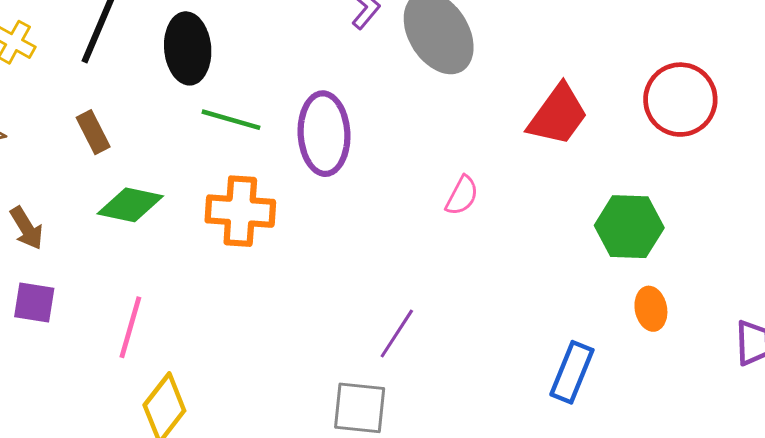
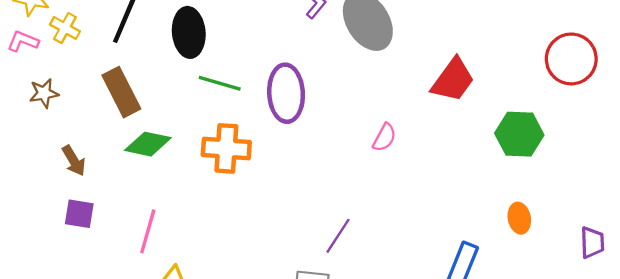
red circle: (680, 100) -> (571, 59), moved
brown rectangle: (93, 132) -> (121, 92), size x1.6
green hexagon: (629, 227) -> (519, 134), moved

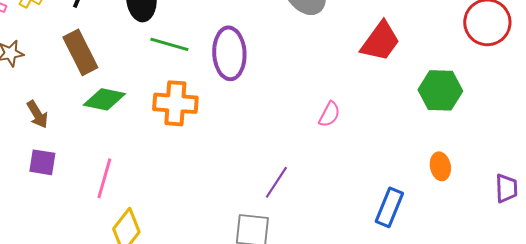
pink semicircle: (384, 137) -> (329, 114), moved

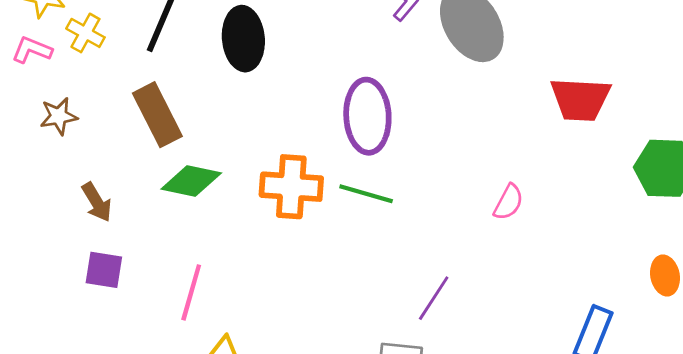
red trapezoid: (380, 41) -> (580, 99), turned 57
green line: (169, 44) -> (366, 194), moved

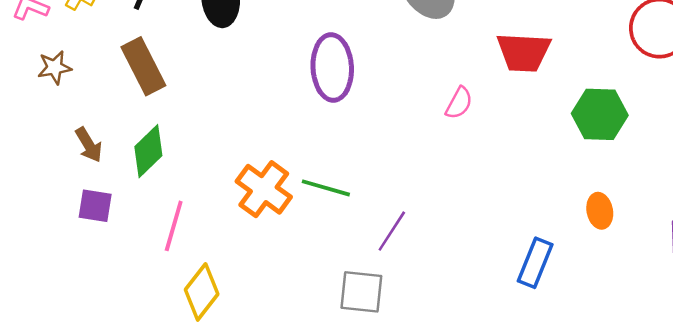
green diamond: (191, 181) -> (148, 151), moved, turned -56
orange cross: (291, 187) -> (264, 189), moved, turned 32
green line: (366, 194) -> (326, 188), moved
pink semicircle: (508, 202) -> (459, 103), moved

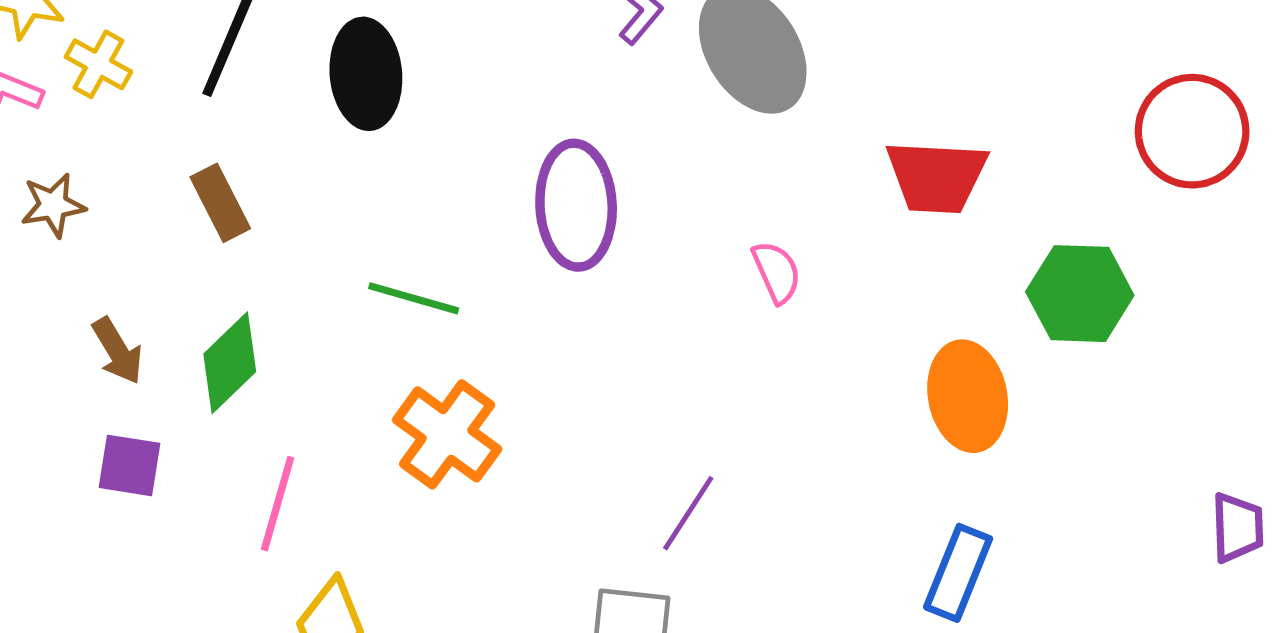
brown rectangle: (143, 66) -> (220, 203), size x0.7
pink semicircle: (459, 103) -> (777, 272), moved, turned -52
green line: (326, 188) -> (414, 298), moved
orange ellipse: (600, 211) -> (968, 396), moved, size x1.6

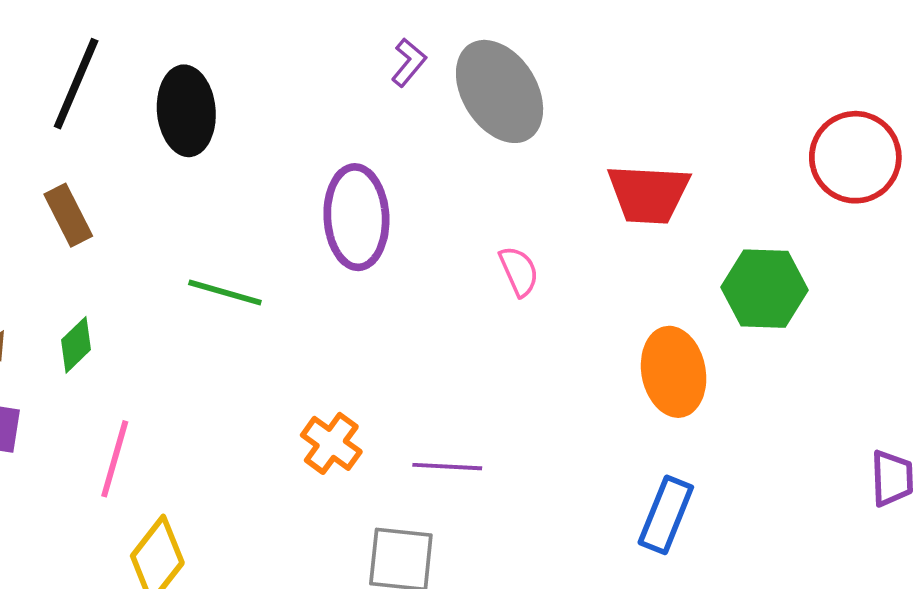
green diamond: (230, 363) -> (76, 345), size x0.7
orange cross: (447, 434) -> (331, 443), moved, size x0.7
purple line: (688, 513) -> (447, 467), turned 60

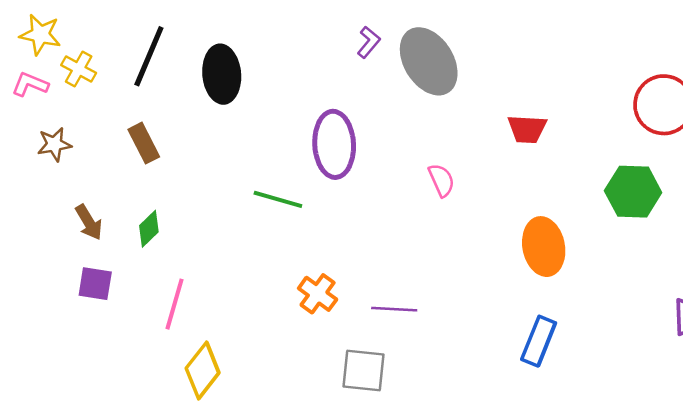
red trapezoid: (648, 194) -> (527, 129), size x0.7
green hexagon: (764, 289) -> (633, 192), moved
green line: (225, 293) -> (278, 199), moved

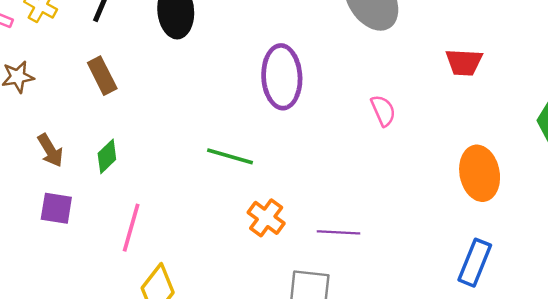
green line: (278, 199) -> (230, 156), moved

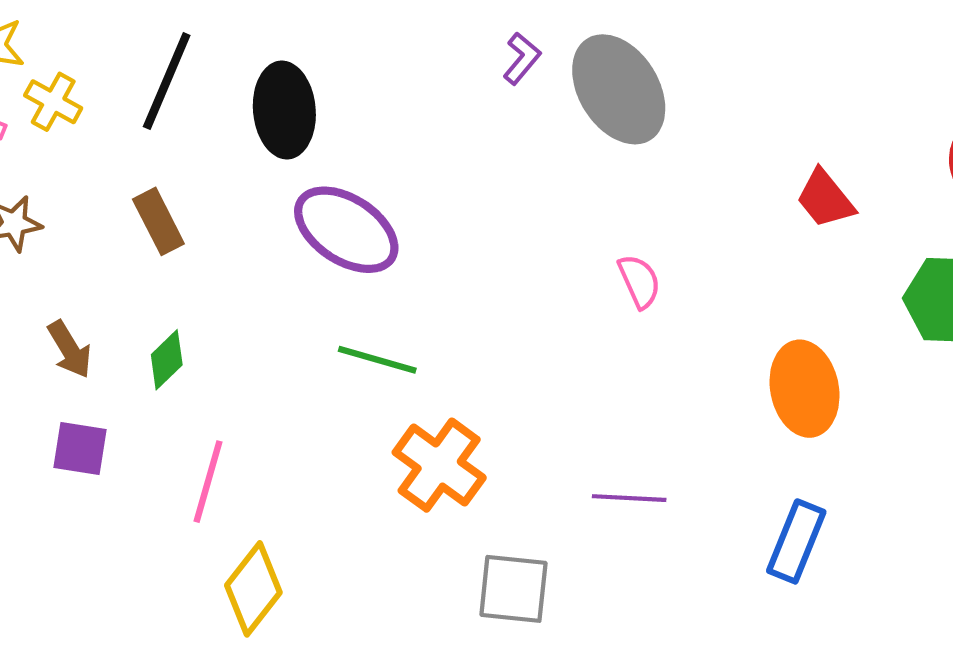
red trapezoid: (464, 62) -> (825, 199), moved, turned 48
purple ellipse: (282, 77) -> (346, 230), moved, turned -54
orange cross: (266, 218) -> (439, 465), size x1.4
purple line: (338, 232) -> (629, 498), moved

